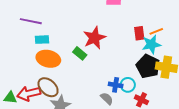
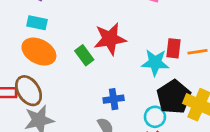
cyan star: (151, 44) -> (155, 63), moved
blue cross: (116, 85) -> (114, 99), moved, turned -32
cyan circle: (128, 85) -> (155, 117), moved

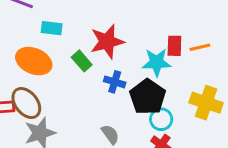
cyan rectangle: (37, 23) -> (52, 28), moved
black pentagon: (174, 97) -> (148, 97), moved
blue cross: (114, 99) -> (115, 82), moved, turned 30

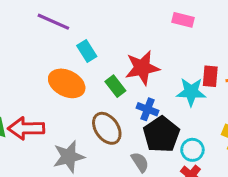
cyan rectangle: (52, 28) -> (87, 51), turned 48
black pentagon: (148, 97) -> (161, 134), moved
brown ellipse: (26, 103) -> (107, 128), moved

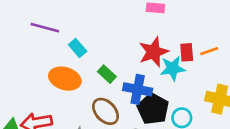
red star: (142, 68) -> (154, 52), moved
blue cross: (147, 109) -> (138, 89), size x1.5

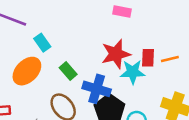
orange ellipse: (65, 79) -> (27, 71), turned -68

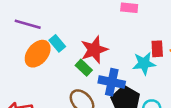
red star: (116, 54) -> (94, 50), moved
orange ellipse: (27, 71) -> (38, 54), moved

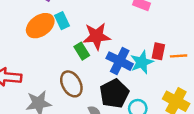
cyan star: (144, 63) -> (142, 62), turned -30
blue cross: (112, 82) -> (120, 61), moved

